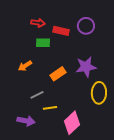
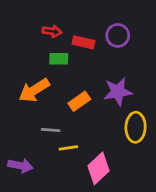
orange arrow: (25, 66) -> (34, 90), size x1.6
gray line: (37, 95) -> (51, 130), turned 32
purple arrow: (26, 121) -> (20, 166), moved

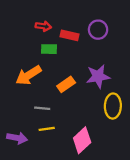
yellow line: (68, 148) -> (47, 129), moved

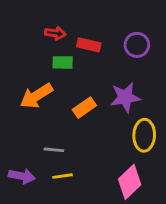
purple circle: (98, 30) -> (137, 45), moved
gray line: (42, 108) -> (54, 150), moved
yellow line: (47, 129) -> (63, 176), moved
pink diamond: (82, 140) -> (130, 182), moved

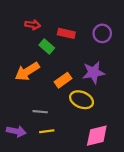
red arrow: (55, 33) -> (33, 25), moved
green rectangle: (63, 62) -> (47, 46), turned 40
yellow ellipse: (144, 135) -> (82, 100), moved, turned -70
pink diamond: (130, 182) -> (97, 136), turned 30

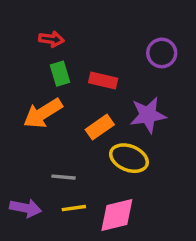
red rectangle: (66, 33) -> (103, 81), moved
green rectangle: (47, 46) -> (60, 74), moved, turned 32
pink diamond: (97, 136) -> (117, 215), moved

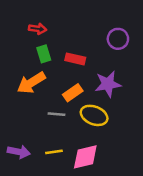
gray line: (63, 177) -> (56, 114), moved

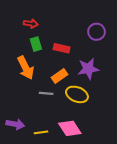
orange arrow: (31, 83) -> (26, 68), turned -85
yellow line: (54, 152) -> (41, 132), moved
pink diamond: (85, 157) -> (70, 128), turned 70

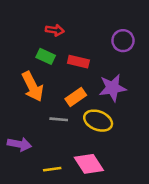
red arrow: (31, 24) -> (55, 30), moved
green rectangle: (36, 44) -> (46, 56), turned -48
purple arrow: (15, 124) -> (19, 144), moved

